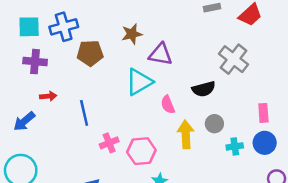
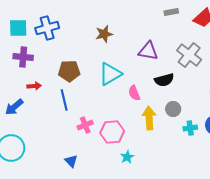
brown pentagon: (90, 53) -> (69, 71), moved
purple triangle: (161, 54) -> (148, 51), moved

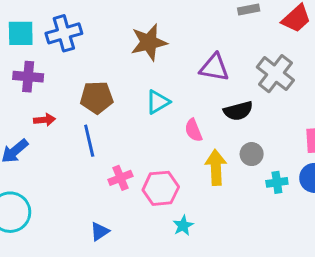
brown star: (104, 34) -> (149, 42), size x1.4
cyan triangle: (110, 74) -> (158, 102), size x0.7
blue triangle: (71, 161) -> (100, 232), turned 40

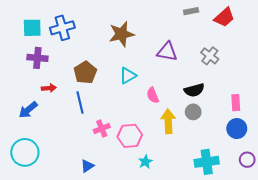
gray cross: (275, 74) -> (210, 56), size x0.7
brown pentagon: (97, 97) -> (85, 72), turned -30
black semicircle: (238, 111) -> (194, 90), moved
cyan cross: (277, 182) -> (207, 162), moved, size x1.6

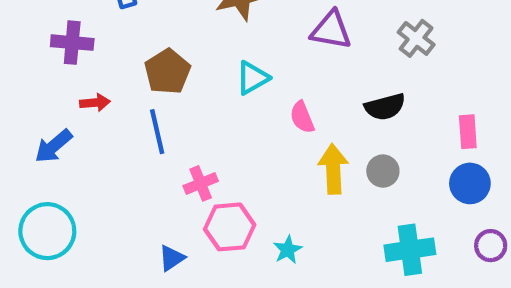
gray circle: (193, 112) -> (383, 171), moved
pink hexagon: (130, 136) -> (230, 227), moved

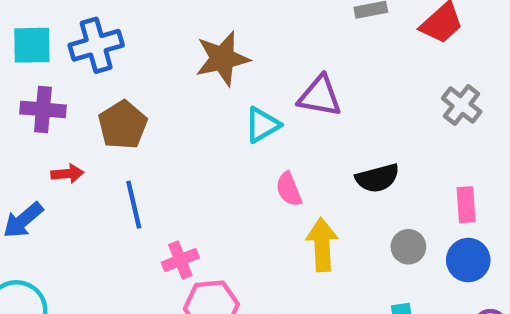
gray cross: (416, 38) -> (462, 105), moved
brown pentagon: (167, 72) -> (123, 125), moved
cyan triangle: (252, 78) -> (262, 125), moved
gray circle: (383, 171) -> (408, 247), moved

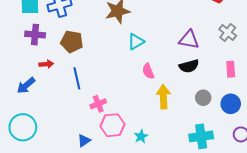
purple triangle: (320, 96) -> (189, 40), moved
brown pentagon: (123, 125) -> (72, 42), turned -30
pink rectangle: (466, 205) -> (231, 69), moved

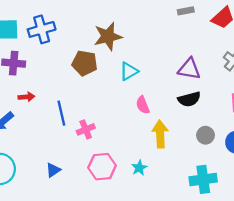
brown pentagon: (72, 42) -> (85, 63), moved
pink cross: (98, 104) -> (86, 129), moved
cyan star: (141, 136) -> (139, 168), moved
blue triangle: (84, 141) -> (53, 170), moved

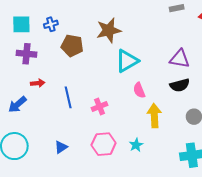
blue cross: (42, 29) -> (51, 24), size x0.6
brown pentagon: (85, 63) -> (72, 46), moved
cyan triangle: (129, 71) -> (127, 61), size x1.4
pink cross: (86, 129) -> (100, 106), moved

